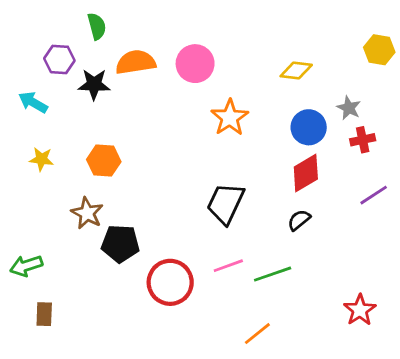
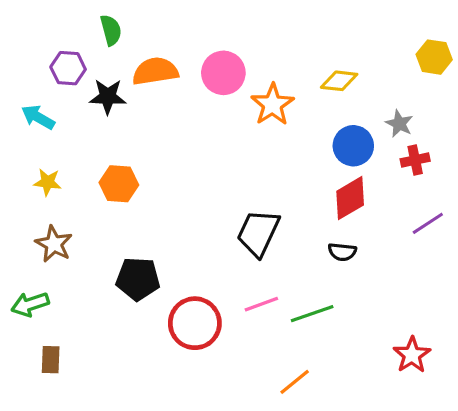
orange star: (230, 118) -> (272, 105), moved
brown star: (87, 213) -> (54, 244), moved
black semicircle: (299, 220) -> (342, 252), turned -135

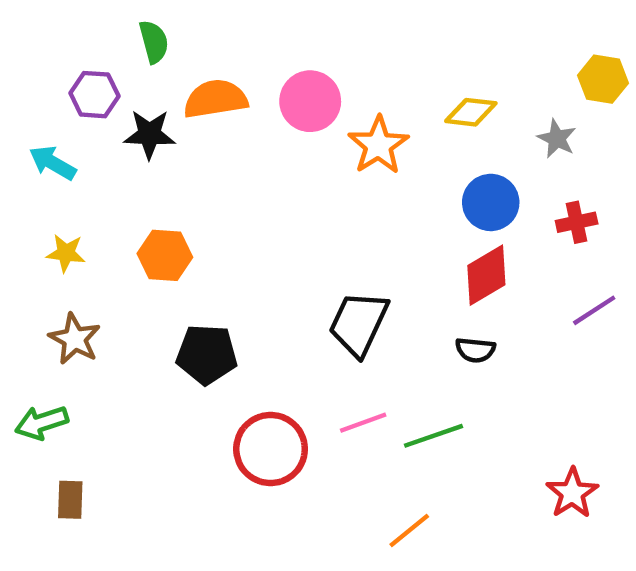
gray star: (399, 124) -> (557, 139), moved
black pentagon: (138, 279) -> (207, 354), moved

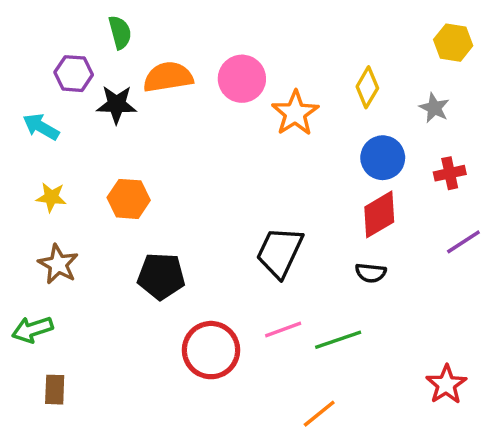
yellow hexagon: (603, 79) -> (453, 43), moved
yellow diamond: (471, 112) -> (367, 87), turned -66

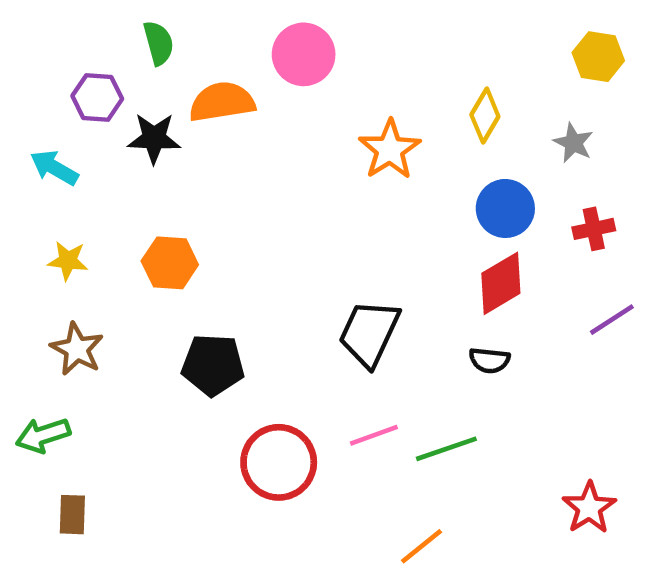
pink circle: (242, 79) -> (304, 54), moved

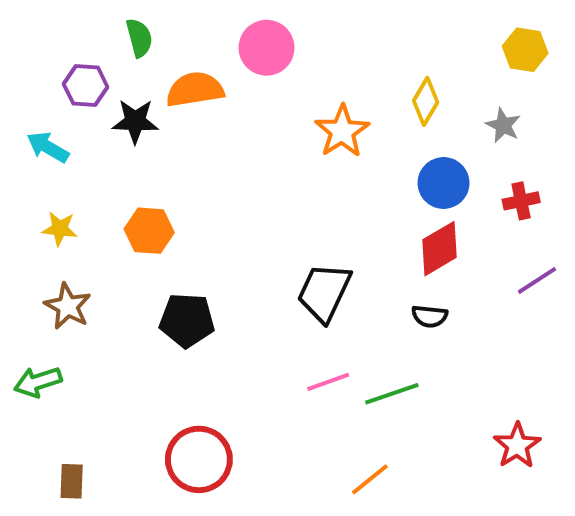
red circle: (279, 462) -> (199, 459), moved
brown rectangle: (72, 515) -> (72, 481), moved

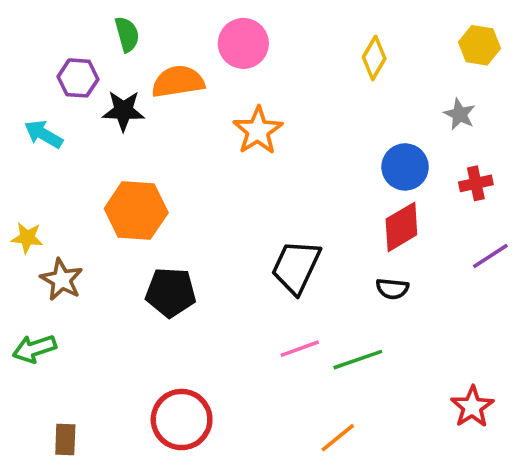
yellow diamond: (426, 101) -> (374, 58), moved
orange star: (342, 131) -> (258, 131), moved
yellow star: (60, 229) -> (27, 238), moved
orange hexagon: (149, 231) -> (136, 211), size x1.4

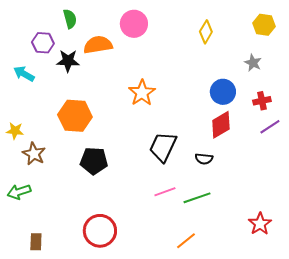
orange star: (258, 131) -> (142, 93), moved
purple line: (490, 256) -> (270, 127), moved
black semicircle: (392, 289) -> (204, 159), moved

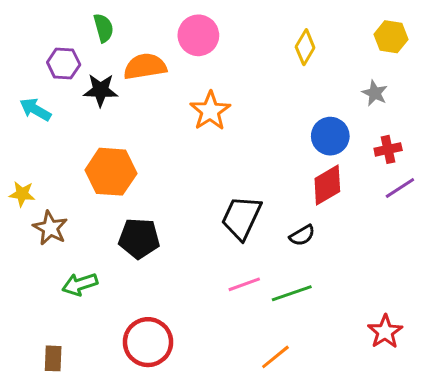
orange star: (142, 93) -> (210, 111), moved
black semicircle: (204, 159) -> (302, 235), turned -36
green arrow: (19, 192) -> (80, 284), moved

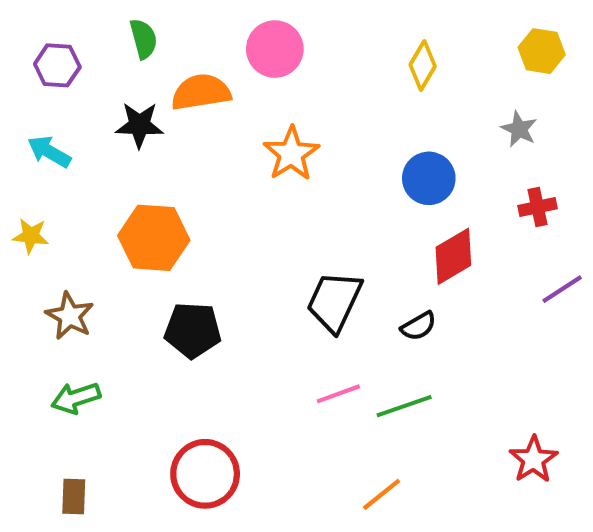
purple hexagon: (64, 63) -> (57, 65), moved
blue circle: (330, 136) -> (429, 178), moved
purple line: (400, 188) -> (562, 289), moved
yellow star: (22, 194) -> (31, 236), moved
green arrow: (80, 284) -> (76, 398), moved

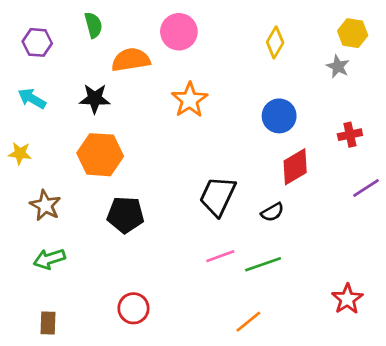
black star: (139, 125) -> (95, 99), moved
gray star: (519, 129) -> (338, 66), moved
red circle: (205, 474) -> (133, 308), size x0.7

